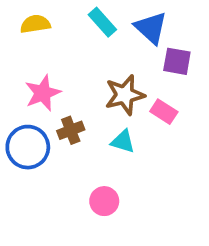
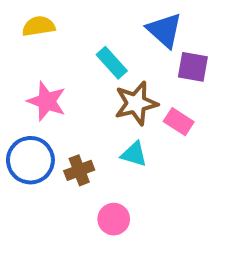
cyan rectangle: (102, 22) -> (112, 63), moved
pink star: (43, 93) -> (47, 101), turned -30
brown cross: (71, 130) -> (79, 170), moved

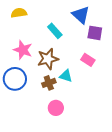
brown star: (136, 103) -> (48, 59), moved
brown cross: (79, 170) -> (49, 83), moved

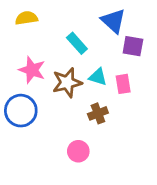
pink rectangle: (88, 60) -> (123, 84), turned 48
cyan triangle: (66, 76) -> (98, 77), moved
brown cross: (49, 83) -> (98, 113), moved

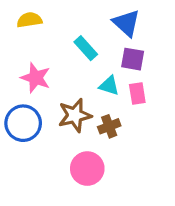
purple square: (133, 46) -> (133, 59), moved
brown star: (67, 83) -> (75, 115), moved
pink circle: (78, 151) -> (87, 169), size x1.4

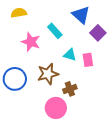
purple square: (133, 59) -> (98, 33), moved, turned 35
pink star: (36, 78) -> (31, 42), moved
brown cross: (109, 126) -> (70, 89), moved

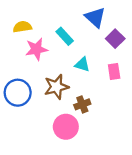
yellow semicircle: (19, 13) -> (22, 27), moved
pink star: (31, 42) -> (36, 49), turned -30
pink rectangle: (88, 60) -> (114, 72), moved

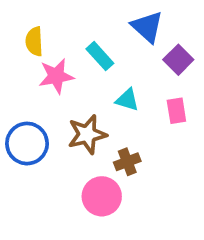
yellow semicircle: (22, 27) -> (34, 41), turned -84

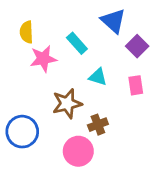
blue circle: (27, 144) -> (22, 132), moved

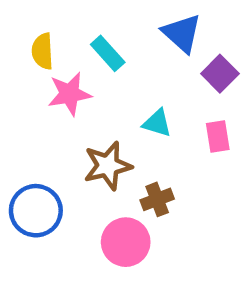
cyan rectangle: (77, 43) -> (108, 53), moved

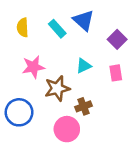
blue triangle: (182, 33) -> (84, 20), moved
pink star: (70, 94) -> (33, 67), moved
cyan triangle: (157, 123) -> (84, 66), turned -42

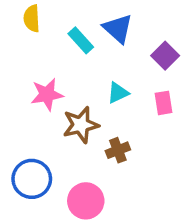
yellow semicircle: (23, 27) -> (32, 18), moved
blue circle: (19, 112) -> (32, 179), moved
pink circle: (67, 129) -> (86, 201), moved

